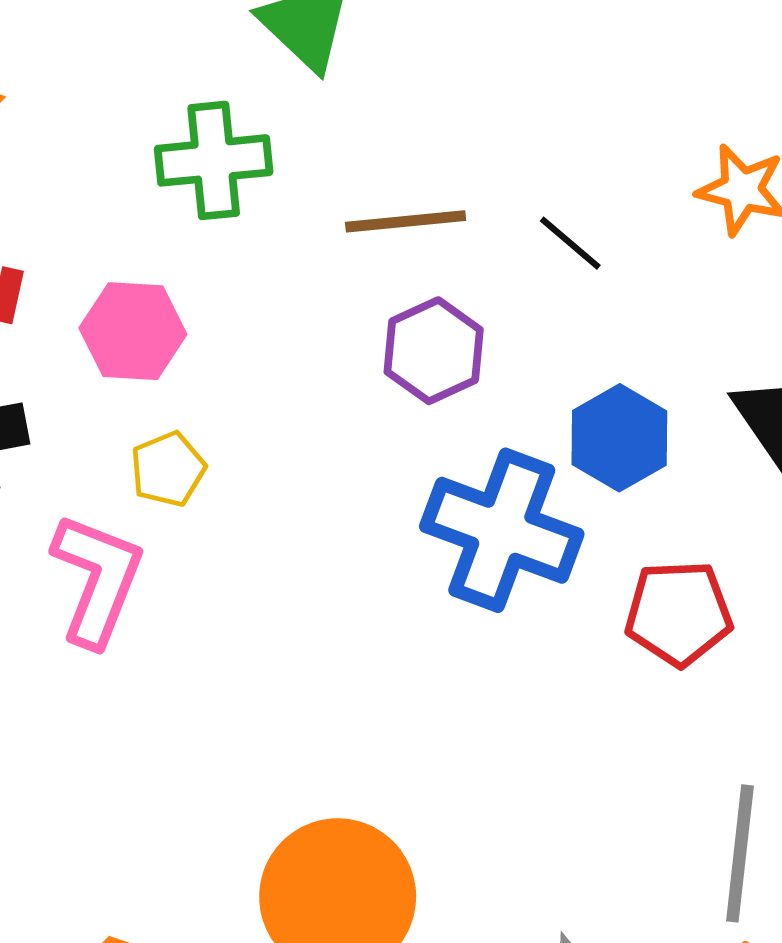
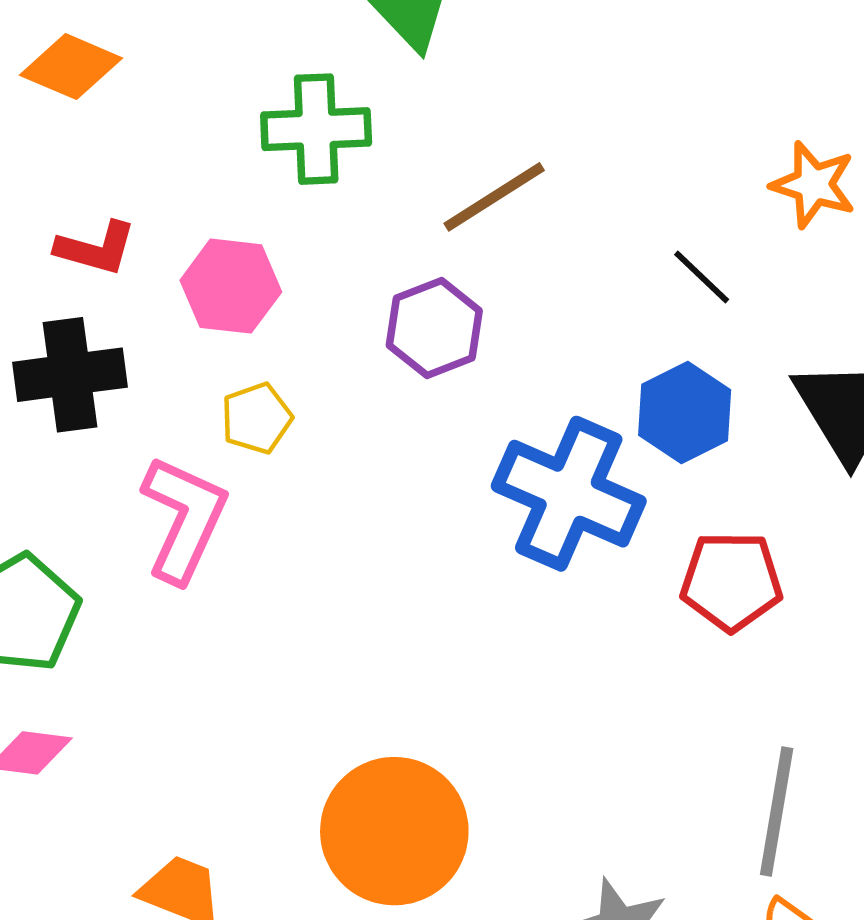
brown line: (406, 221) -> (494, 197), turned -30
black line: (570, 243) -> (702, 277), moved
purple hexagon: (434, 351) -> (434, 328), moved

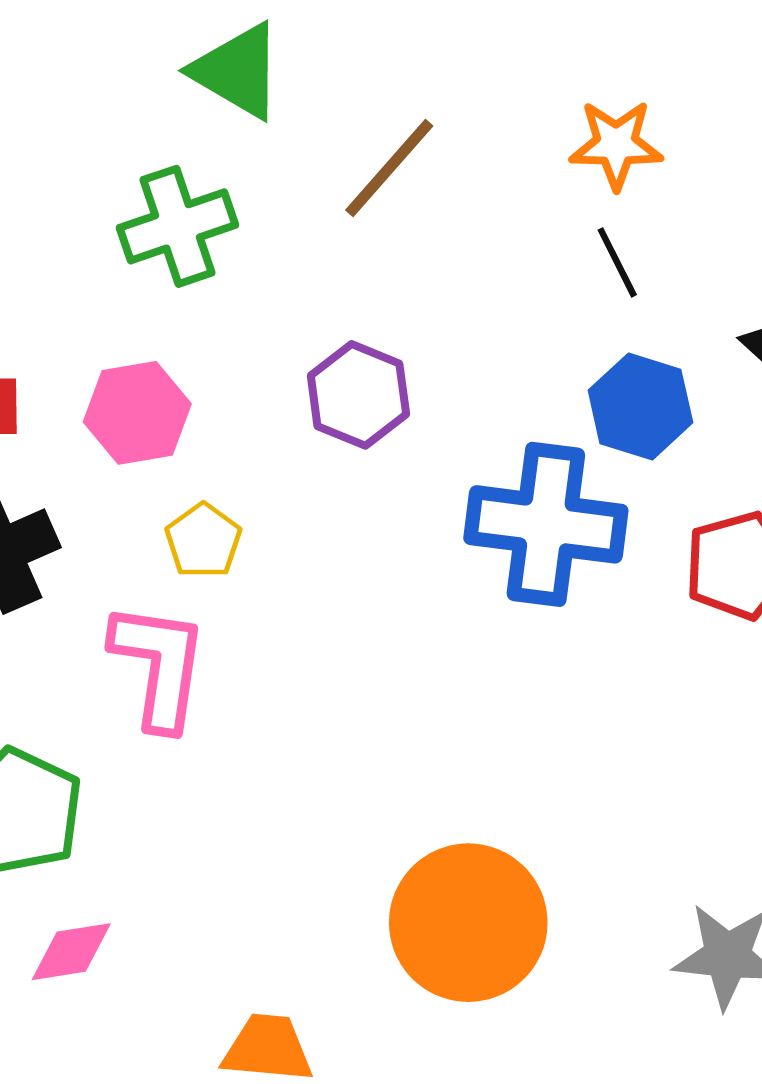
orange star: (813, 185) -> (616, 145), moved
brown line: (494, 197) -> (389, 168), moved
black line: (702, 277) -> (617, 262), turned 36

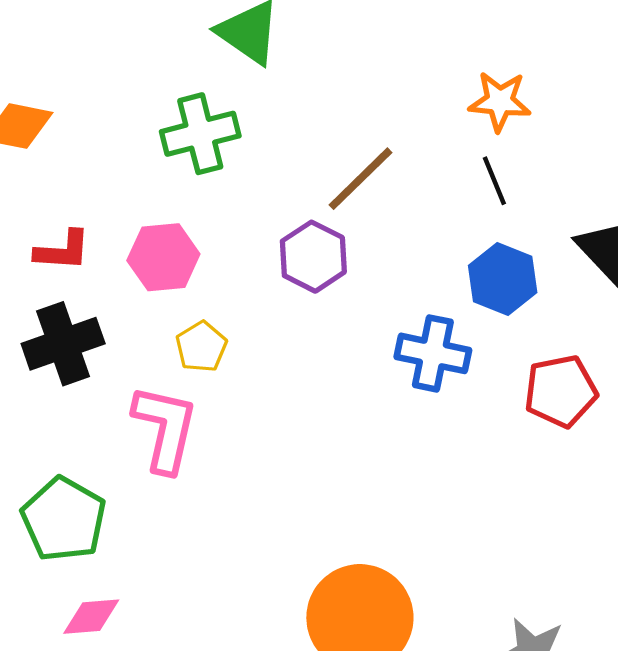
brown line: (389, 168) -> (360, 179), moved
blue cross: (546, 524) -> (433, 353), size x0.7

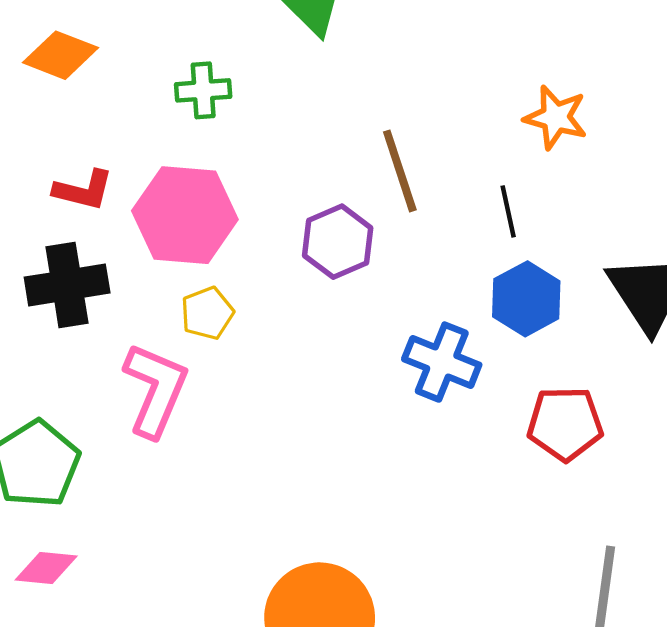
green cross: (200, 134) -> (203, 90), moved, size x0.7
brown line: (360, 179) -> (400, 171), turned -74
black line: (494, 181) -> (508, 211), moved
pink hexagon: (163, 257) -> (185, 215), size x1.4

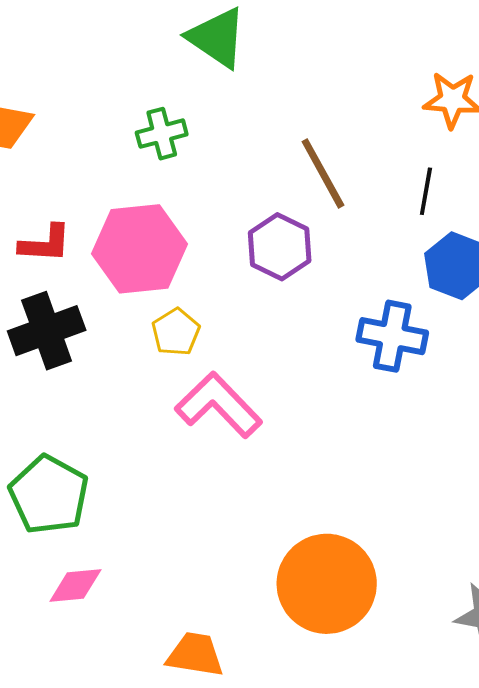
green cross: (203, 90) -> (162, 134), moved
black line: (508, 211) -> (426, 191), turned 33
pink L-shape: (155, 390) -> (219, 405), moved, turned -56

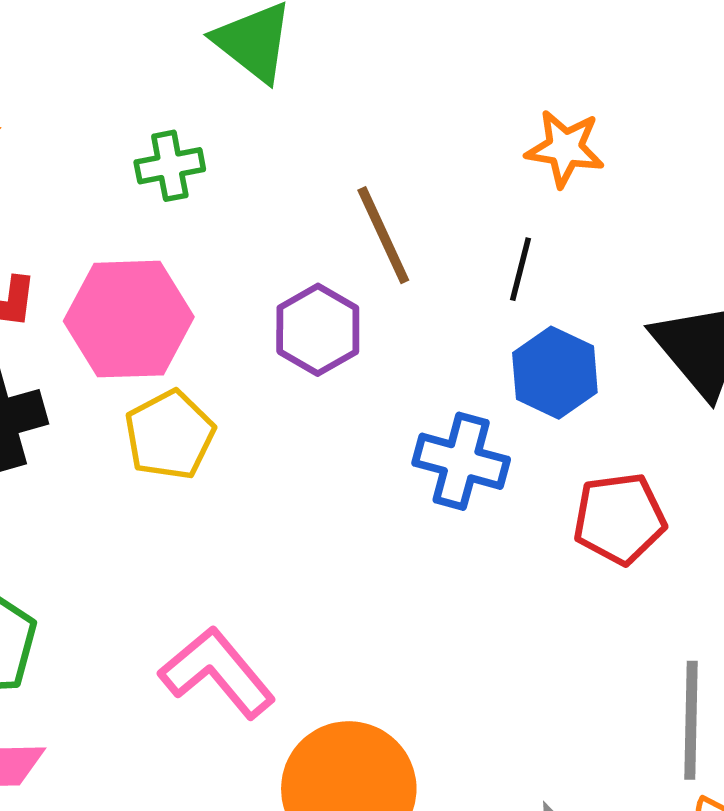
yellow pentagon: (176, 332) -> (170, 435), size x1.4
pink L-shape: (219, 405) -> (217, 672), moved

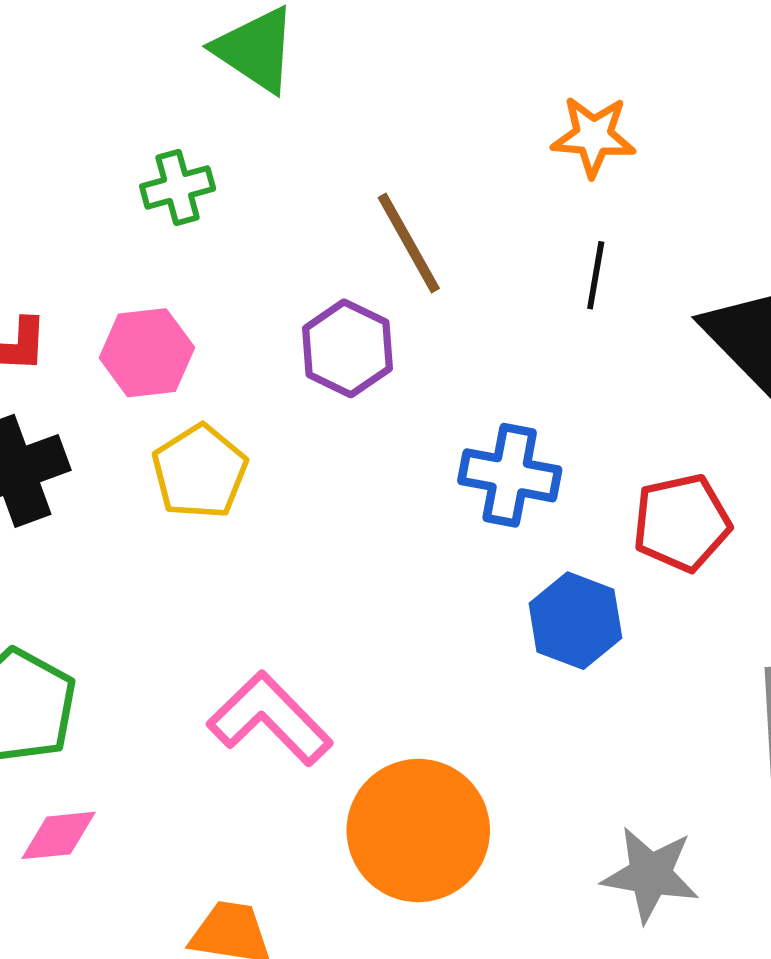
black line: (521, 269) -> (596, 275), moved
pink hexagon: (129, 319) -> (147, 353), size x0.7
blue hexagon: (555, 373) -> (575, 621), moved

